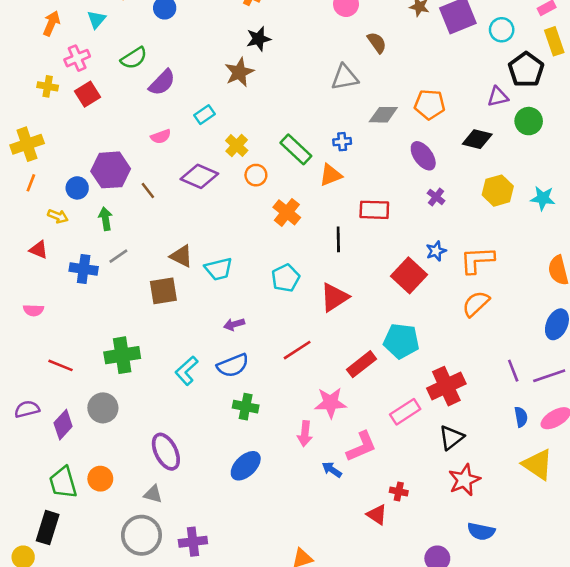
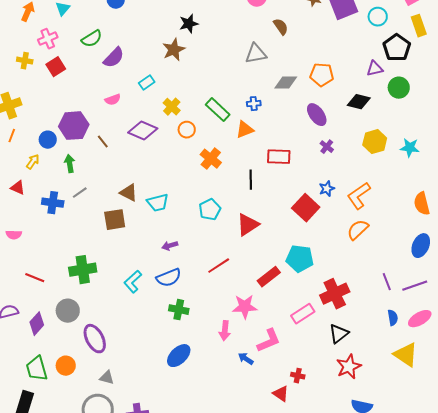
yellow arrow: (58, 216) -> (33, 162), turned -77
orange L-shape: (477, 260) -> (359, 196), turned -32
purple ellipse: (166, 452) -> (95, 339), moved

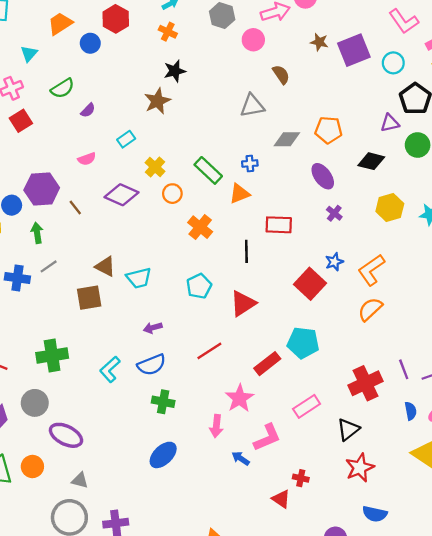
purple semicircle: (114, 58) -> (88, 110), size x0.6
red cross: (335, 294) -> (366, 383), moved
pink star: (245, 307) -> (239, 398), turned -30
purple ellipse: (95, 339) -> (66, 435), turned -36

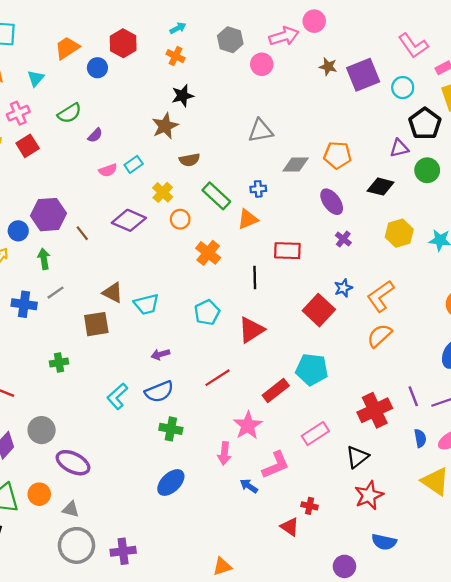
brown semicircle: (281, 74) -> (189, 160), moved, turned 114
pink semicircle: (87, 159) -> (108, 170), moved
green cross: (52, 355) -> (59, 363), moved, size x0.6
gray triangle: (80, 480) -> (71, 509), moved

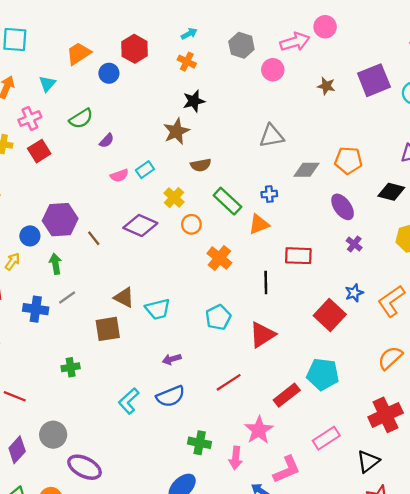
brown star: (328, 67) -> (326, 86), moved
orange semicircle: (379, 336) -> (390, 358), moved
green cross: (171, 429) -> (200, 443), moved

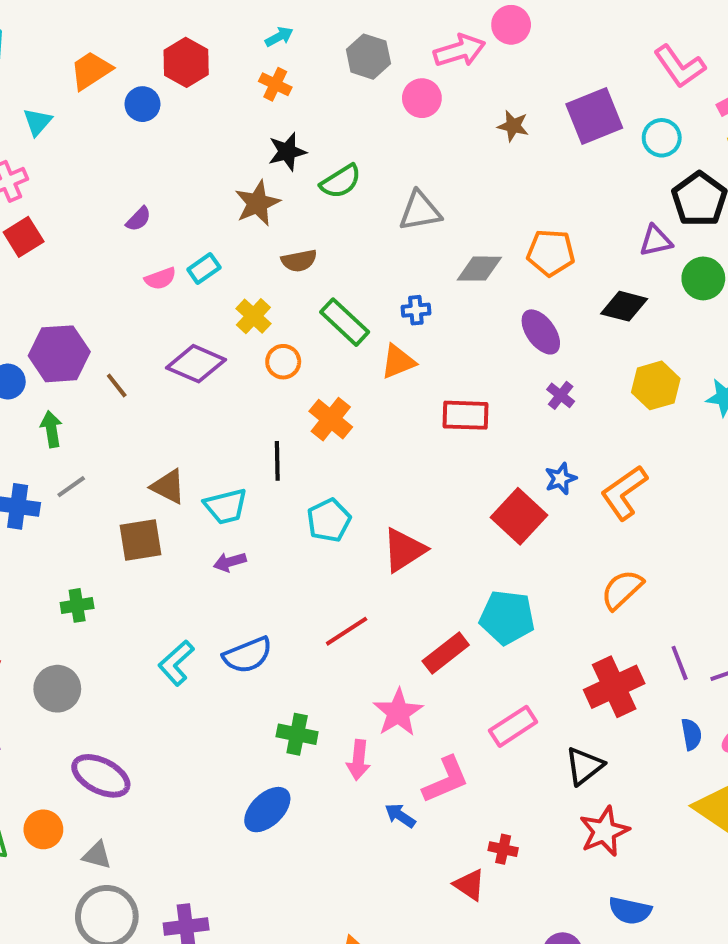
green semicircle: (81, 119) -> (341, 181), moved
black line: (266, 282) -> (277, 461), moved
purple arrow: (172, 359) -> (230, 562), moved
gray circle: (53, 435) -> (57, 689), moved

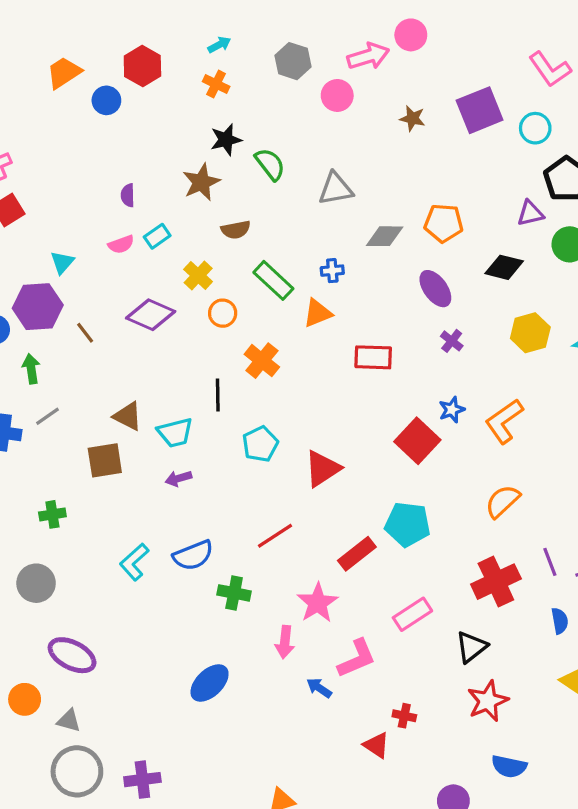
cyan triangle: (37, 122) -> (62, 262), moved
green semicircle: (341, 181) -> (270, 164), turned -96
purple semicircle: (139, 219) -> (128, 195), moved, turned 135
green cross: (297, 734) -> (234, 593), moved

